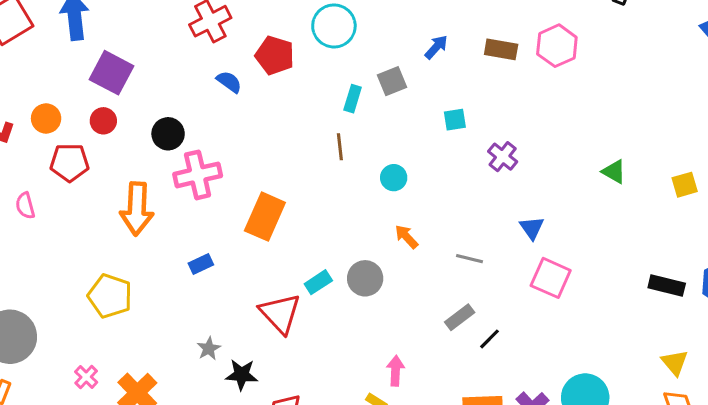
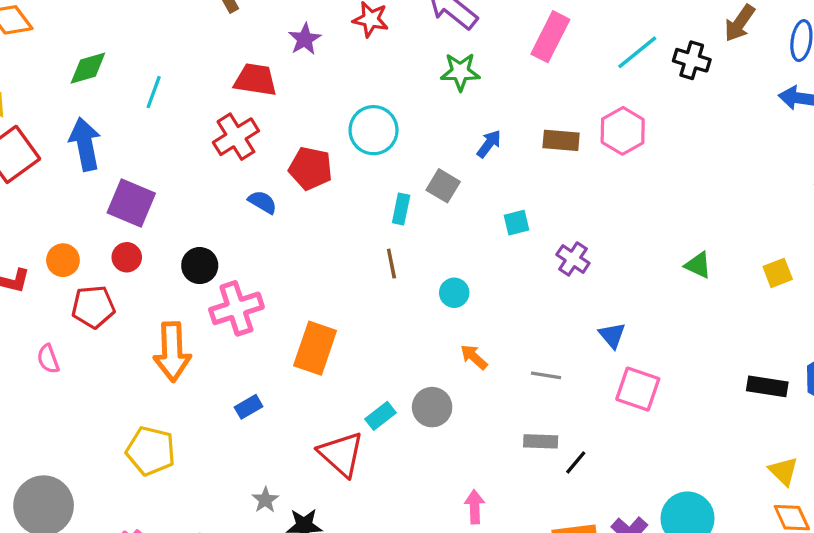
gray square: (392, 81) -> (443, 186), turned -32
gray rectangle: (460, 317) -> (541, 441), turned 44

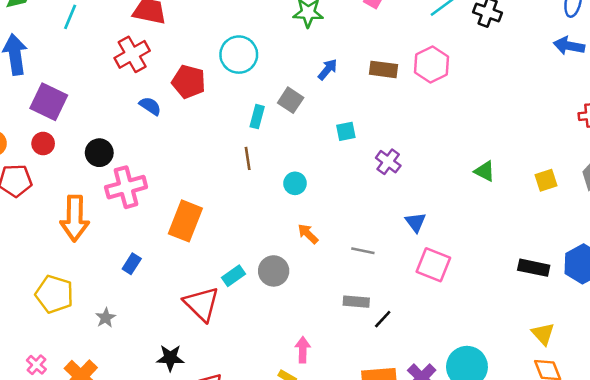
blue rectangle: (249, 407) -> (132, 264), turned -30
gray star: (265, 500) -> (106, 318), moved

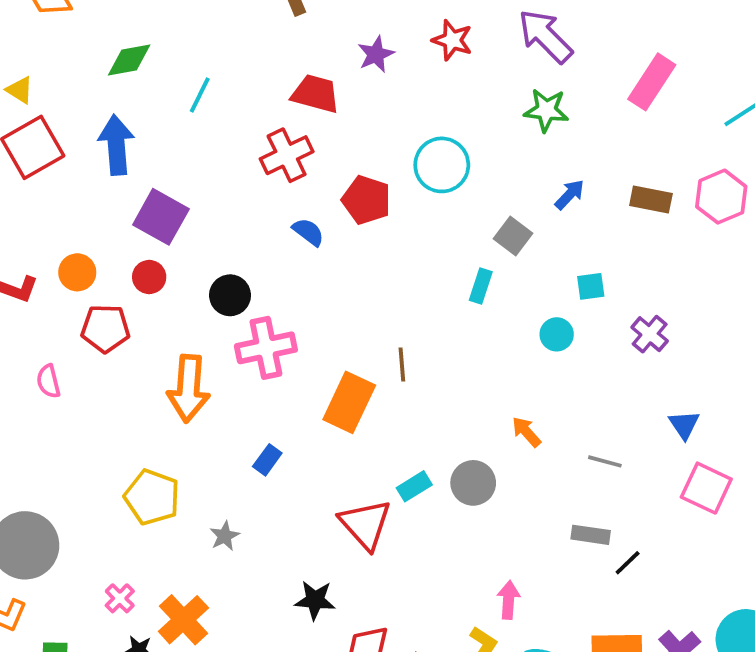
cyan rectangle: (257, 117) -> (481, 286), moved
brown line: (248, 158) -> (402, 364), moved
cyan circle: (295, 183) -> (557, 334), moved

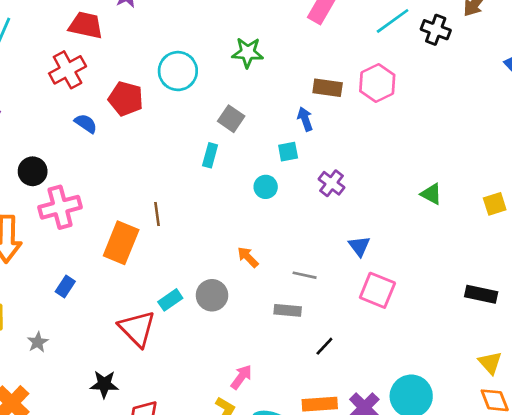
green star: (546, 110) -> (248, 53), moved
blue arrow: (570, 195) -> (305, 119), moved, turned -60
gray rectangle: (591, 535) -> (288, 310), moved
pink arrow: (509, 600) -> (241, 377), turned 35

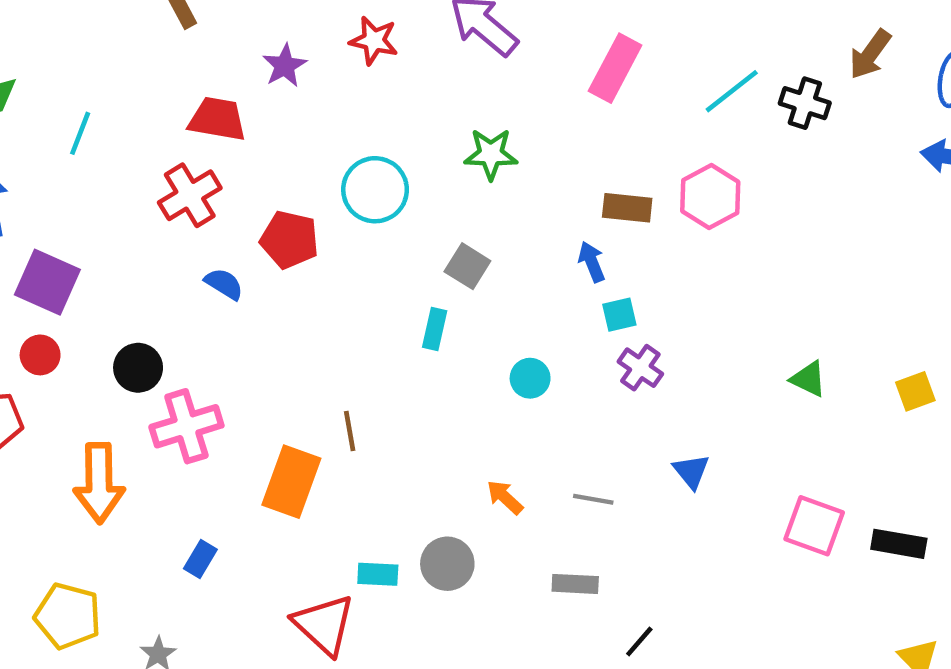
cyan square: (288, 152) -> (619, 315), moved
gray line: (305, 275) -> (593, 499), moved
pink square: (377, 290) -> (814, 526), moved
cyan rectangle: (170, 300) -> (378, 574), turned 40

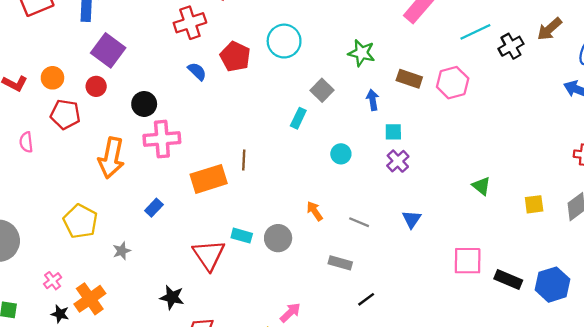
black cross: (805, 103) -> (511, 46), turned 30
green star: (491, 154) -> (362, 53), moved
blue arrow: (592, 262) -> (373, 100), moved
orange rectangle: (291, 482) -> (209, 179), turned 40
pink square: (814, 526) -> (468, 261), turned -32

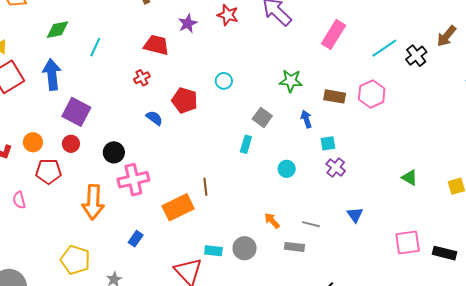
red cross: (190, 23) -> (142, 78), size x0.6
cyan circle: (284, 41) -> (224, 81), size x0.6
gray rectangle: (340, 263) -> (295, 247), moved

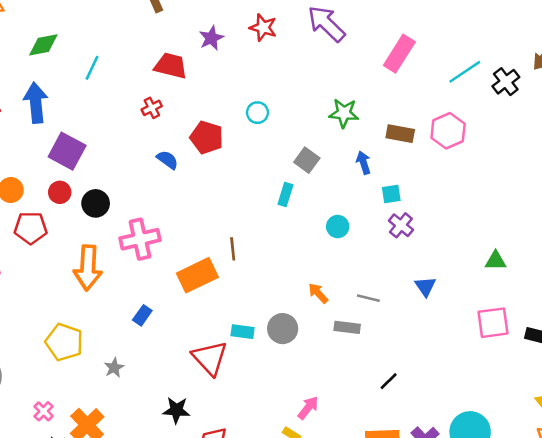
black circle: (114, 152) -> (96, 203), moved
green triangle: (410, 178) -> (496, 261), moved, turned -30

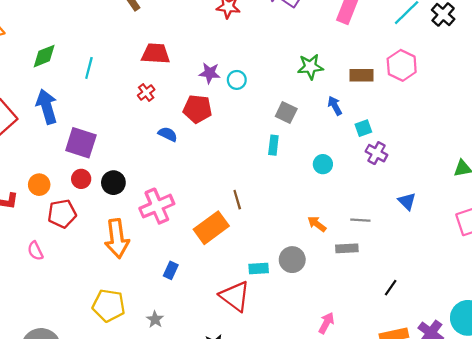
purple star: (211, 38) -> (210, 73), moved, turned -30

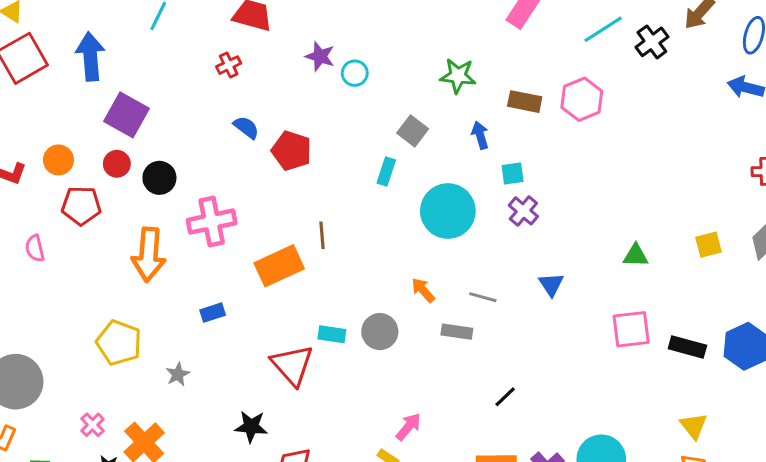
red pentagon: (197, 109) -> (292, 151), moved
cyan circle: (323, 164) -> (448, 211), size x2.0
blue rectangle: (171, 270) -> (213, 313), turned 36

